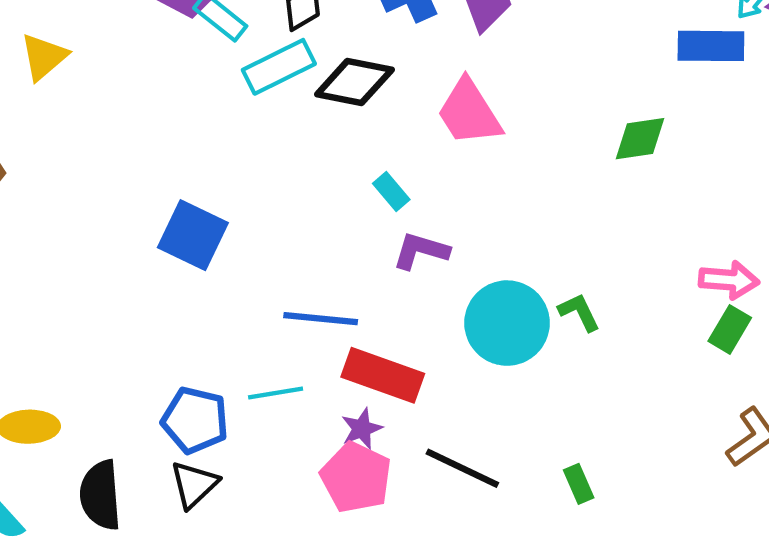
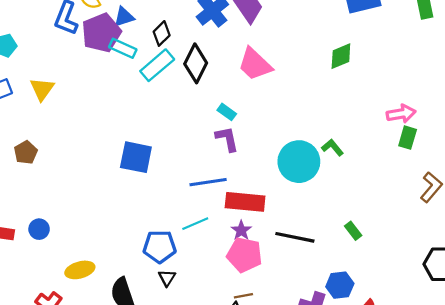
black diamond: (354, 82) -> (196, 63), turned -60
purple L-shape: (421, 251) -> (227, 139), moved, turned 76
black triangle: (194, 484) -> (167, 278), size x0.7

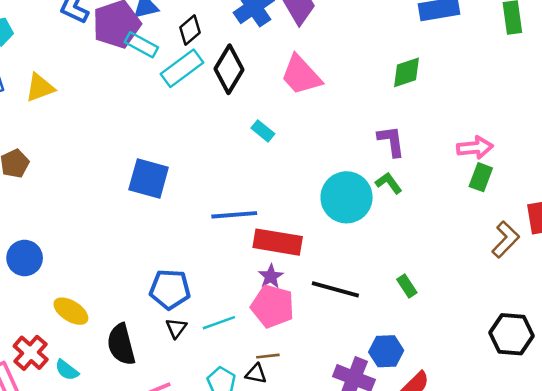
yellow triangle: (42, 89) -> (40, 88), turned 30
purple L-shape: (227, 139) -> (391, 141), moved
cyan line: (195, 224) -> (219, 323), moved
blue circle: (39, 229) -> (25, 258), size x1.4
yellow ellipse: (80, 270) -> (71, 311), turned 44

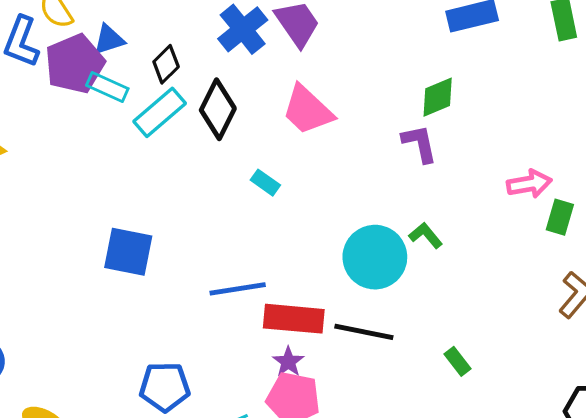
purple L-shape: (391, 141) -> (420, 144), moved
green rectangle: (481, 177) -> (560, 217), moved
black line: (335, 289) -> (364, 332), moved

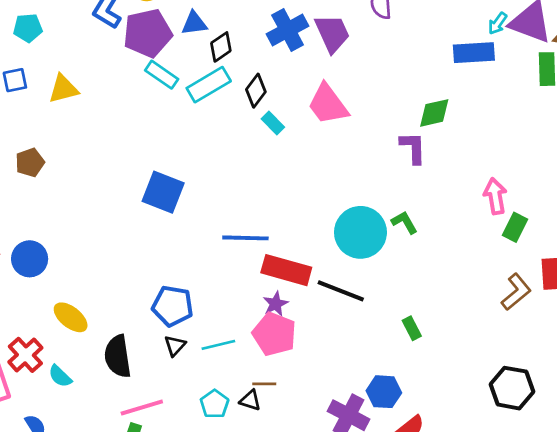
blue triangle: (109, 40) -> (194, 23), moved
cyan rectangle: (107, 87) -> (162, 75), moved
black diamond: (218, 109) -> (256, 91), size x0.7
cyan rectangle: (265, 183) -> (273, 123), moved
pink arrow: (529, 184) -> (495, 196), turned -100

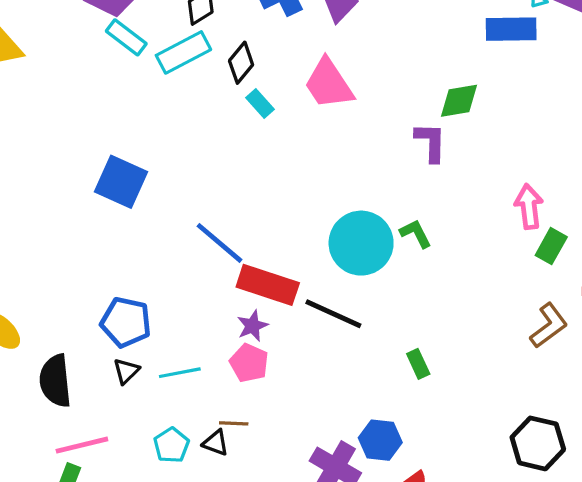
blue line: (245, 238) -> (219, 243), turned 36
pink pentagon: (274, 334) -> (249, 363), size x0.7

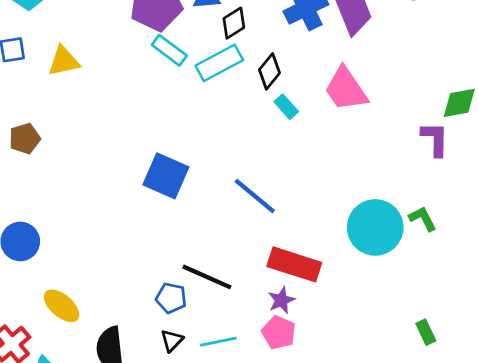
blue line: (219, 243) -> (255, 196), moved
black line: (333, 314) -> (207, 277), moved
blue pentagon: (126, 322) -> (171, 298), size x0.7

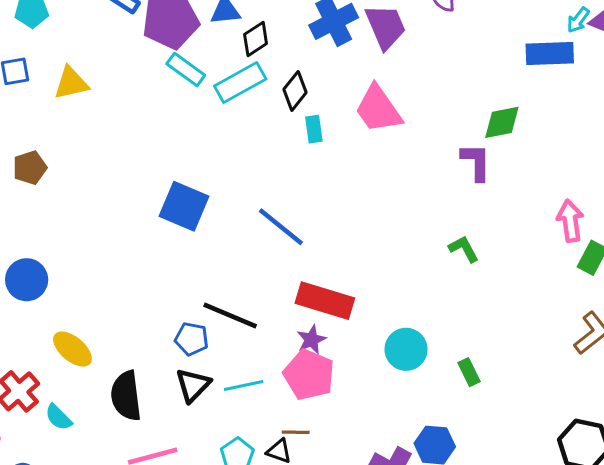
cyan rectangle: (286, 107) -> (314, 129), turned 35
cyan circle: (375, 227) -> (406, 349), moved, size x0.7
pink pentagon: (279, 333) -> (309, 375), size x1.4
black triangle: (172, 341) -> (193, 385), size x1.4

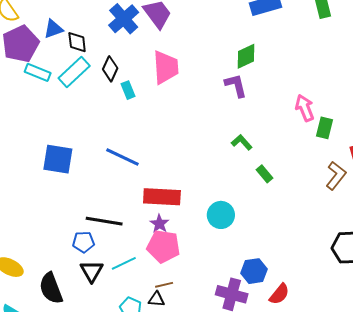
black diamond: (256, 39) -> (77, 42), turned -50
pink trapezoid: (378, 109) -> (166, 67), turned -135
green rectangle: (469, 372) -> (264, 174), moved

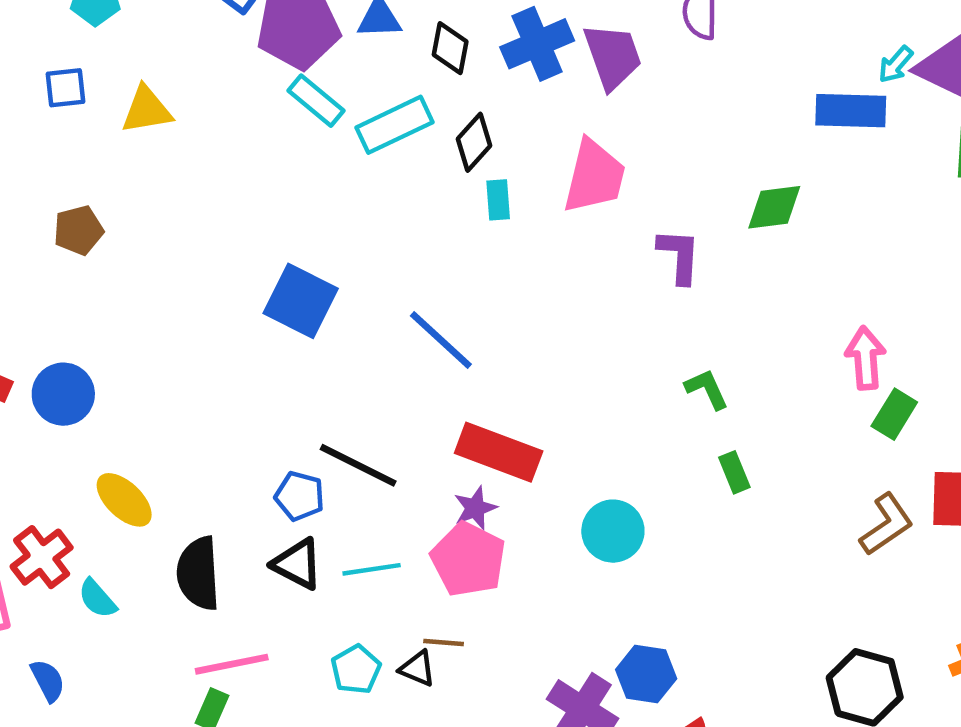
black diamond: (77, 42) -> (450, 48), moved
purple L-shape: (236, 85) -> (679, 256), moved
black triangle: (92, 271) -> (297, 564), turned -50

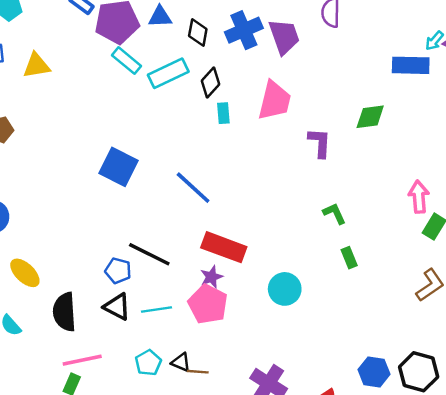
brown line: (444, 642) -> (198, 372), moved
blue hexagon: (646, 674) -> (374, 372), moved

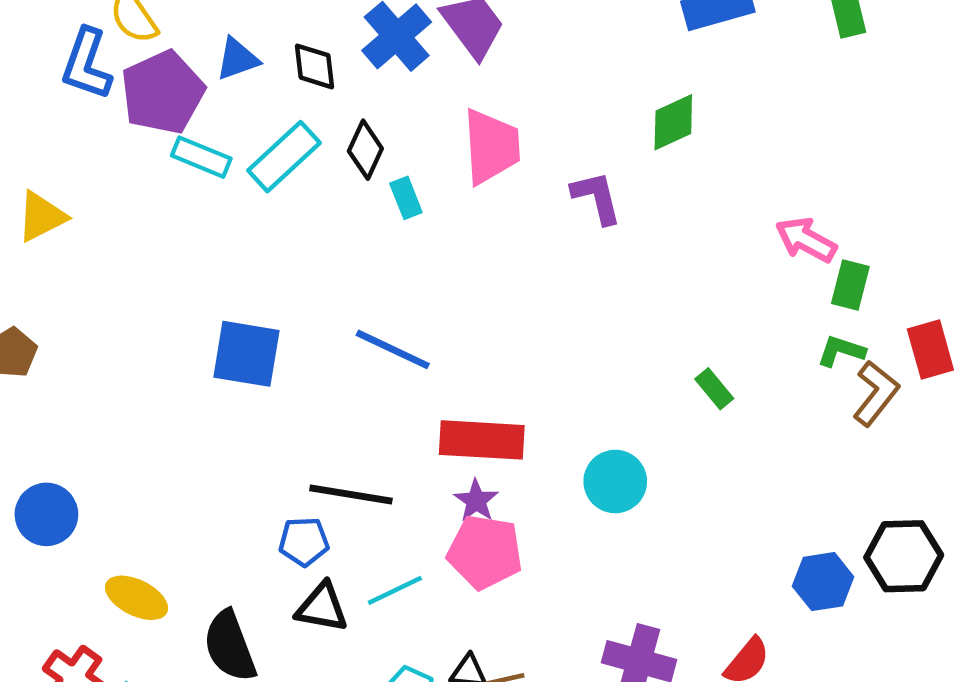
pink arrow: (419, 197) -> (806, 240), turned -40
green L-shape: (334, 213) -> (841, 351), moved, turned -30

